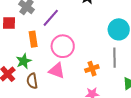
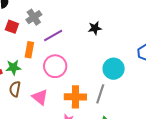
orange cross: (92, 69) -> (75, 97), size x1.5
pink triangle: (57, 71) -> (40, 97), moved

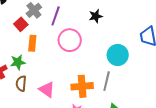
red square: (12, 27) -> (21, 24), moved, turned 32
purple line: (53, 35) -> (56, 16), moved, turned -36
pink circle: (55, 66) -> (70, 40), moved

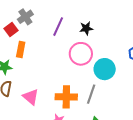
purple line: (56, 16) -> (58, 27), moved
pink circle: (70, 40) -> (81, 54), moved

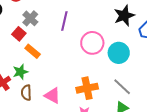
black star: (86, 28) -> (124, 16), moved, size x1.5
orange rectangle: (21, 49) -> (33, 51), turned -49
gray line: (91, 94) -> (122, 87), moved, turned -54

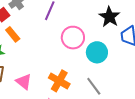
black star: (124, 16) -> (109, 17), turned -30
orange cross: (87, 88) -> (59, 81), turned 30

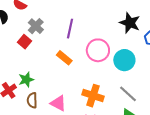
orange rectangle: (13, 34) -> (64, 58), moved

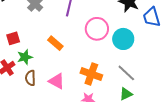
red square: (24, 42) -> (13, 38), moved, turned 32
orange rectangle: (64, 58) -> (55, 43), moved

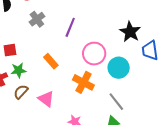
orange cross: (91, 74) -> (83, 82), moved
brown semicircle: (30, 78) -> (21, 92), turned 35

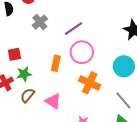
purple line: (70, 27) -> (74, 29), turned 36
pink circle: (94, 54) -> (82, 52), moved
orange rectangle: (51, 61) -> (56, 63), turned 56

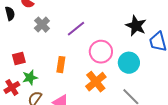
pink circle: (82, 52) -> (101, 52), moved
orange cross: (90, 83) -> (96, 82), turned 30

